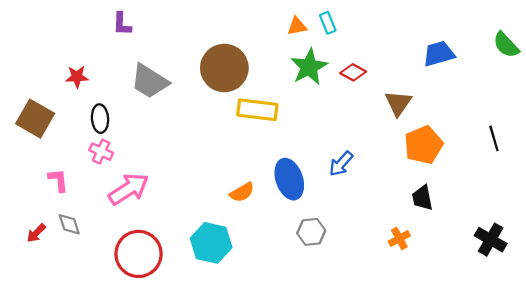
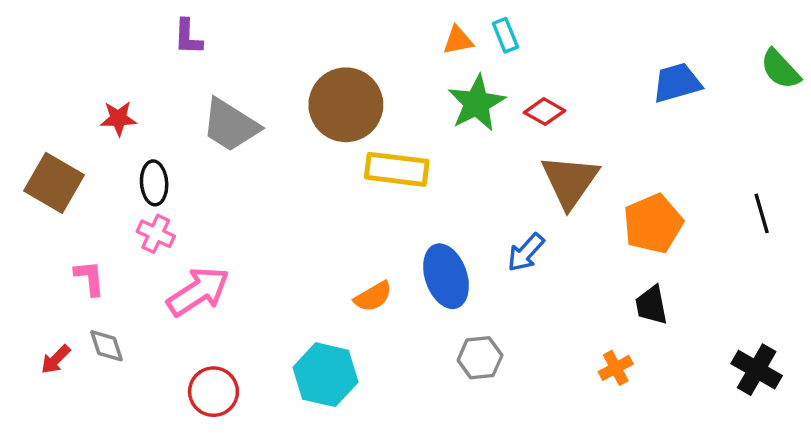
brown triangle: (398, 103) -> (570, 181), moved, size x1.4
red circle: (139, 254) -> (213, 392), size x0.7

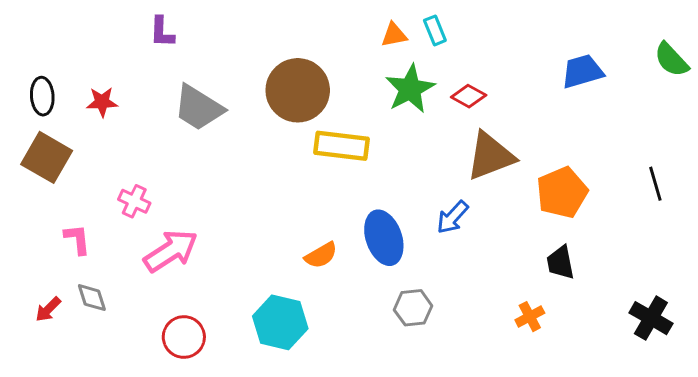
brown triangle: (570, 181) -> (490, 156), turned 34
black ellipse: (154, 183) -> (42, 96), moved

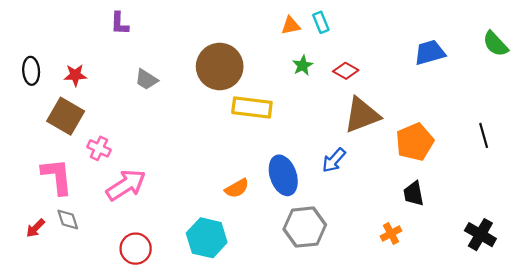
green star: (410, 89) -> (303, 65), size x0.6
gray trapezoid: (198, 108) -> (146, 79), size x0.6
brown square: (47, 157) -> (66, 116), moved
pink L-shape: (77, 239) -> (57, 176), size x1.6
gray hexagon: (413, 308) -> (305, 227), size x1.5

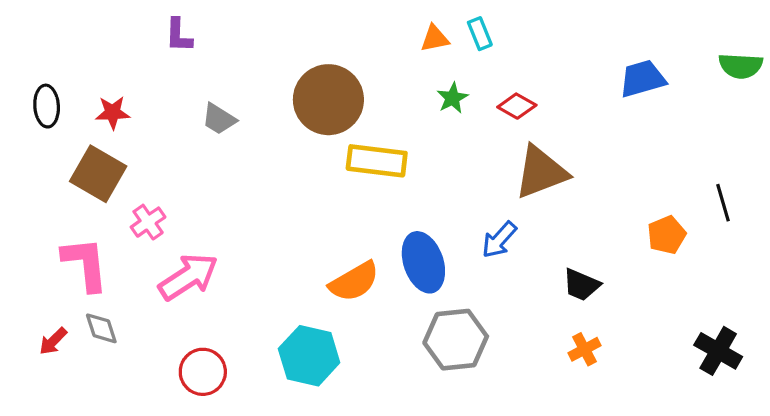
green semicircle: (495, 44) -> (741, 66), turned -44
orange pentagon: (415, 142) -> (667, 235), moved, size x0.7
pink cross: (99, 148) -> (148, 222), turned 30
orange semicircle: (237, 188) -> (354, 282), size x1.4
black trapezoid: (414, 194) -> (581, 285), moved, turned -56

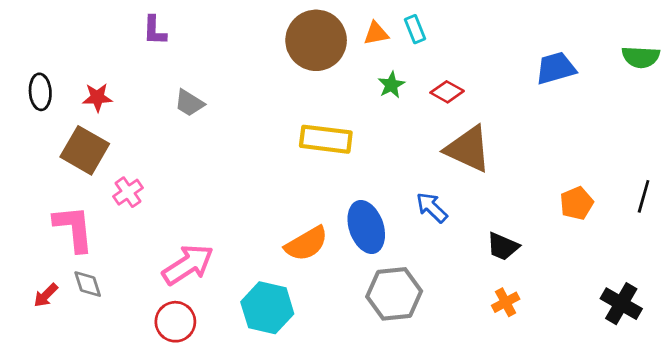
brown circle: (328, 100) -> (316, 40), moved
brown triangle: (541, 172) -> (468, 149), turned 46
black line: (723, 203) -> (644, 196), moved, turned 32
blue arrow: (499, 240) -> (432, 207), turned 92
pink arrow: (188, 277) -> (188, 265), moved

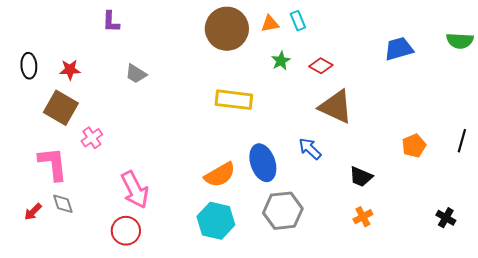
pink arrow: (188, 265) -> (135, 190), turned 96
black cross: (621, 304) -> (446, 218), size x0.7
cyan hexagon: (267, 308) -> (216, 221), moved

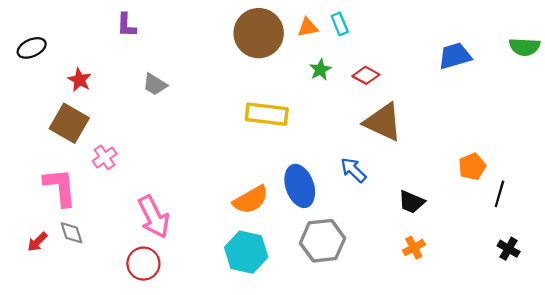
black ellipse: (29, 66) -> (32, 48), moved, turned 70
red star: (70, 70) -> (80, 80), turned 30
black line: (462, 141) -> (499, 194), moved

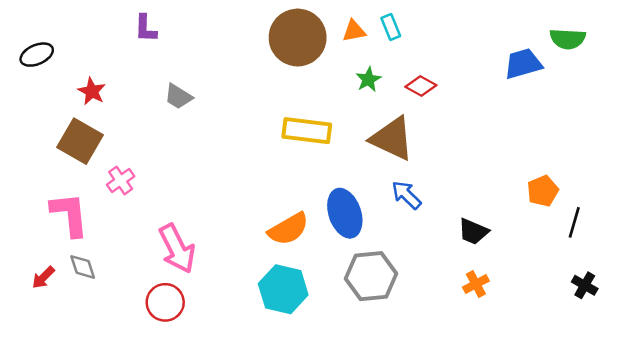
green semicircle: (524, 47) -> (568, 39), moved
brown triangle: (383, 122) -> (392, 138), moved

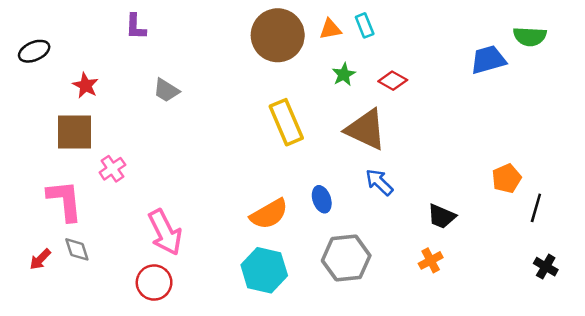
yellow rectangle: (307, 131) -> (286, 122), turned 60
brown square: (80, 141) -> (74, 132), turned -30
blue ellipse: (345, 213) -> (322, 199), size x0.6
orange cross: (476, 284) -> (431, 260), moved

